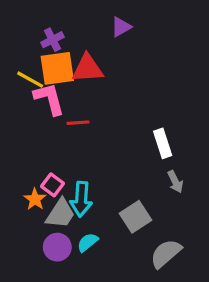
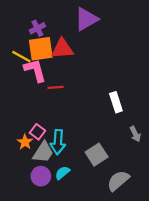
purple triangle: (121, 27) -> (86, 19), size x1.6
gray arrow: (175, 182) -> (135, 134), moved

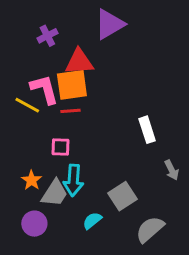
orange square: (41, 49) -> (72, 85), moved
yellow line: (21, 57) -> (27, 105), moved
pink square: (37, 132) -> (60, 147), moved, turned -35
cyan semicircle: (62, 173) -> (92, 221), moved
purple circle: (41, 176) -> (34, 224), moved

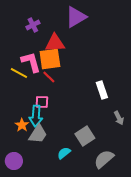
red line: (71, 111) -> (49, 77), turned 48
cyan arrow: (73, 180) -> (36, 116), moved
purple circle: (34, 224) -> (14, 161), moved

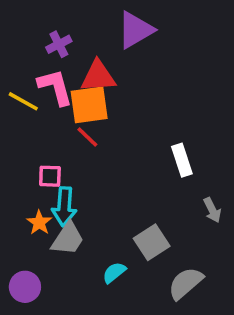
pink L-shape: (31, 62) -> (55, 87), moved
yellow line: (19, 73) -> (23, 101), moved
pink square: (42, 102) -> (50, 176), moved

